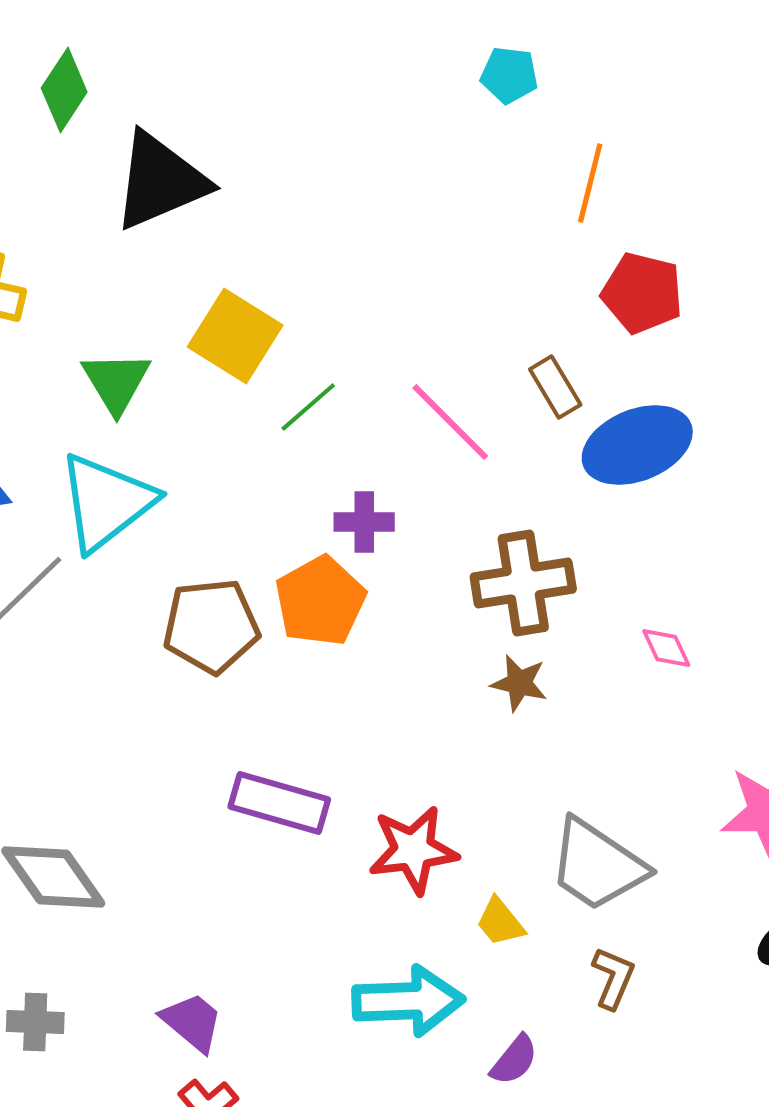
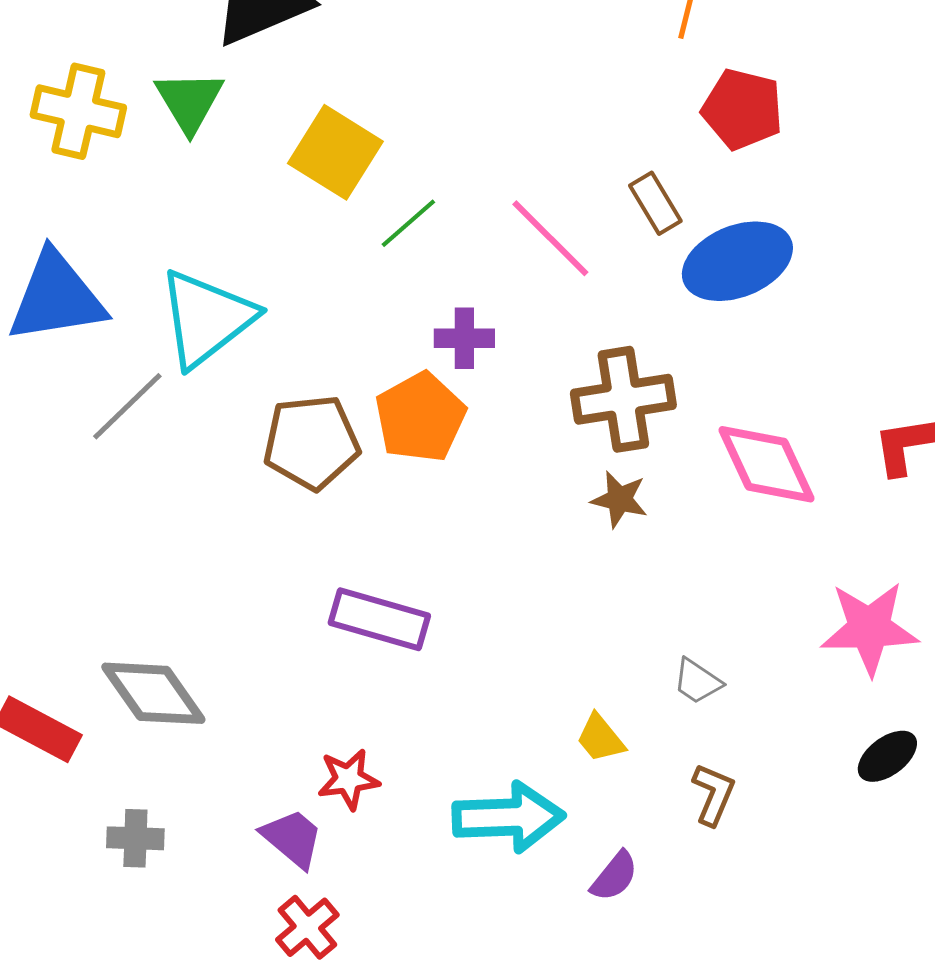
green triangle: (116, 382) -> (189, 101), moved
pink diamond: (666, 648) -> (766, 464), size x2.0
red star: (413, 850) -> (348, 779), moved, size x0.7
gray trapezoid: (597, 865) -> (697, 681), size x0.5

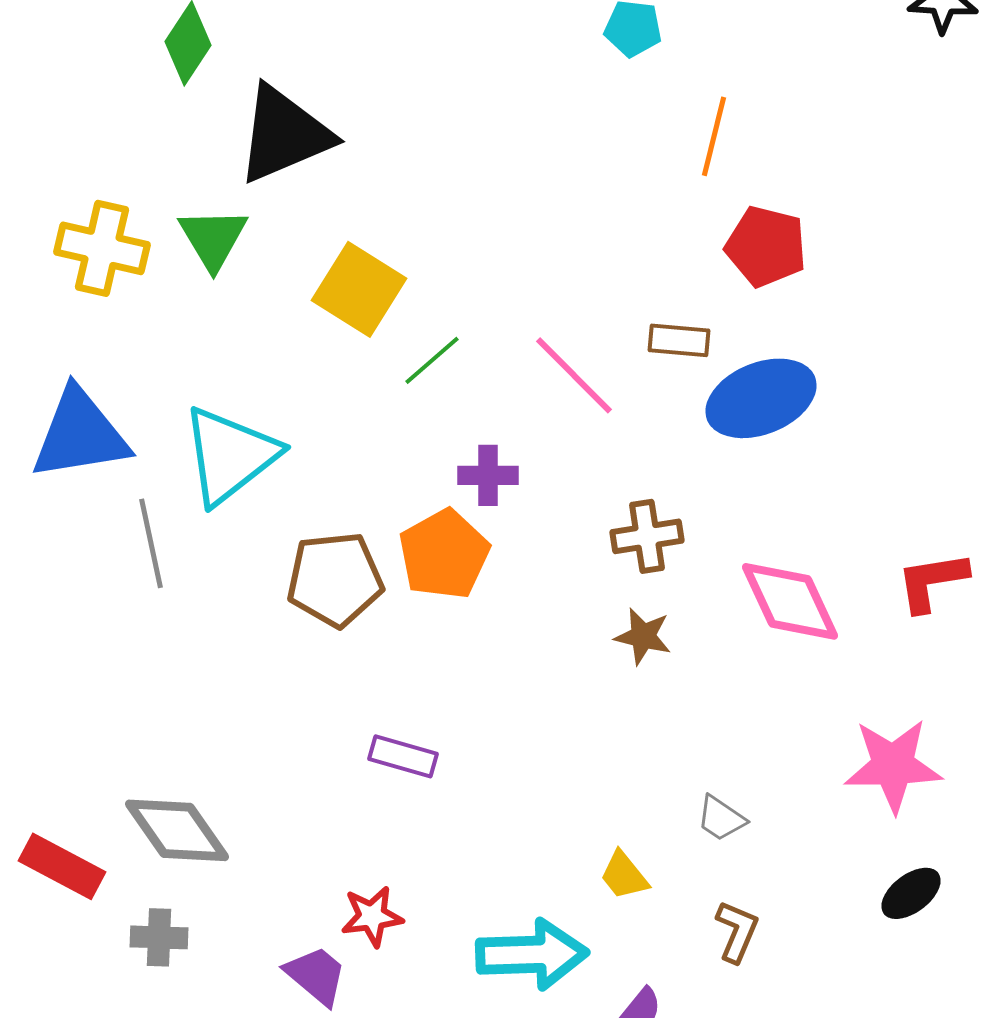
brown rectangle: (655, 203) -> (679, 340), turned -54
brown cross: (623, 399) -> (647, 536), size x0.7
gray line: (127, 406) -> (151, 543), turned -58
purple rectangle: (379, 619) -> (403, 756), size x0.7
gray cross: (135, 838) -> (159, 937), moved

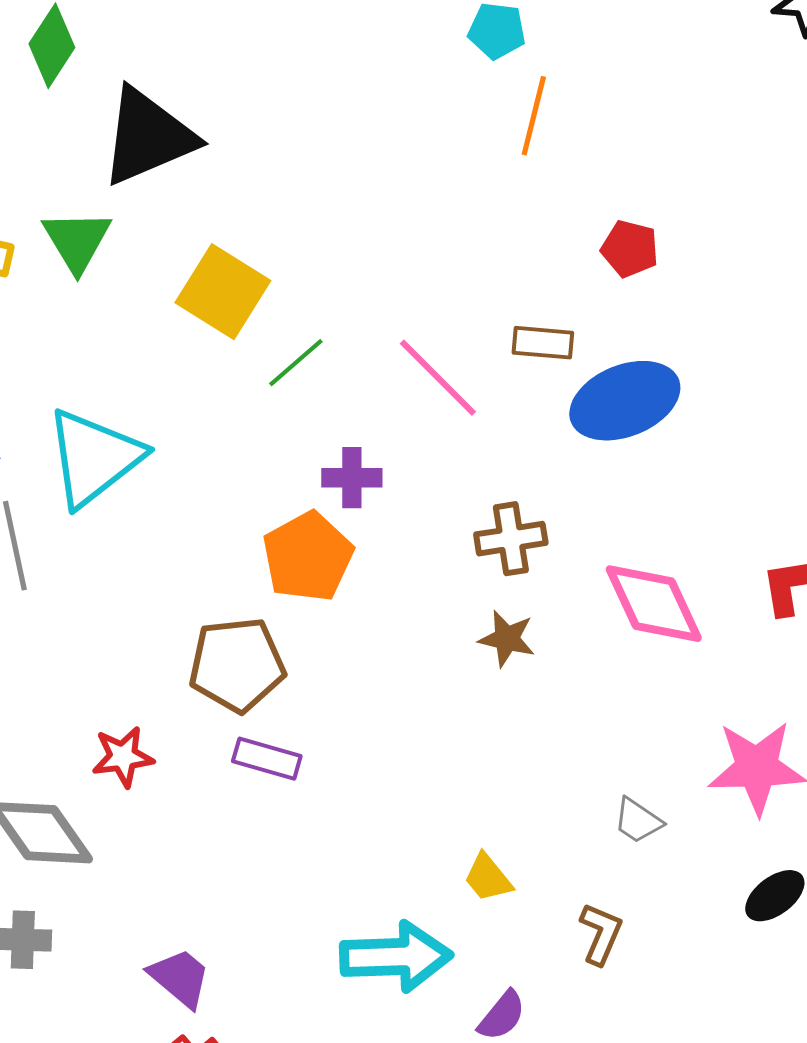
orange line: (714, 136) -> (534, 116), moved
red pentagon: (766, 246) -> (630, 249), size x0.7
brown pentagon: (335, 579) -> (237, 665), moved
gray trapezoid: (721, 818) -> (638, 821), moved
red star: (372, 916) -> (123, 757), moved

